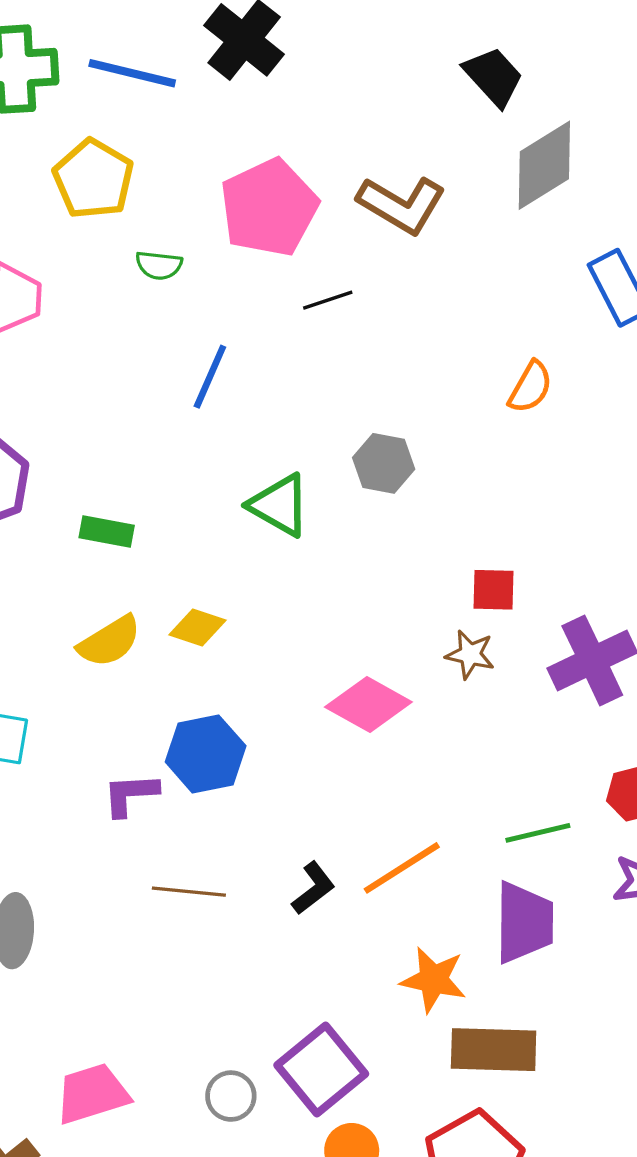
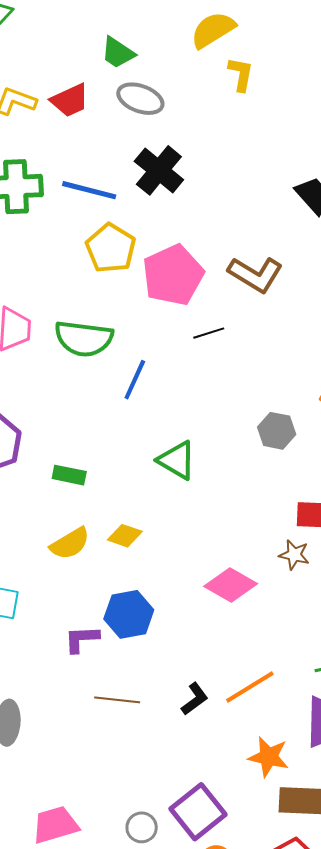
yellow pentagon: (93, 179) -> (111, 248), moved
green semicircle: (159, 265) -> (84, 339), moved, size x2.0
gray hexagon: (384, 463) -> (277, 431), moved

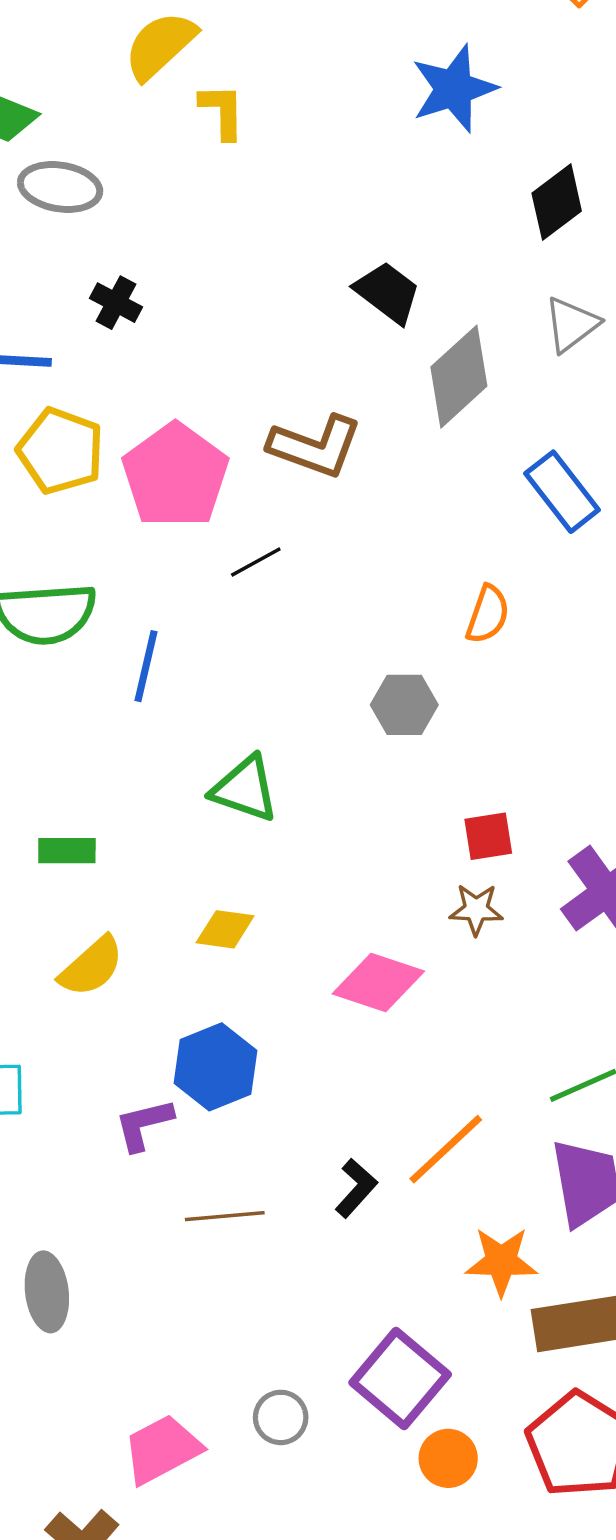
black cross: (159, 170) -> (116, 303), size x0.6
yellow diamond: (125, 536) -> (225, 929), moved
gray circle: (142, 827) -> (281, 1417), moved

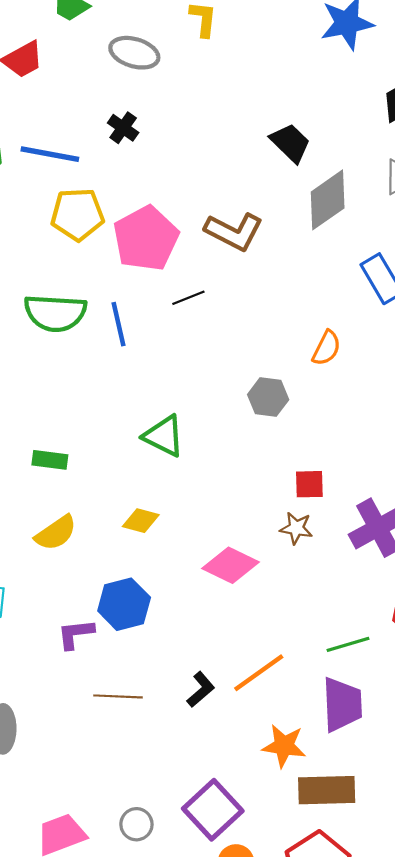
gray ellipse: (60, 187) -> (134, 53), moved
yellow pentagon: (61, 451) -> (77, 214), turned -30
blue line: (146, 666) -> (118, 324), moved, turned -33

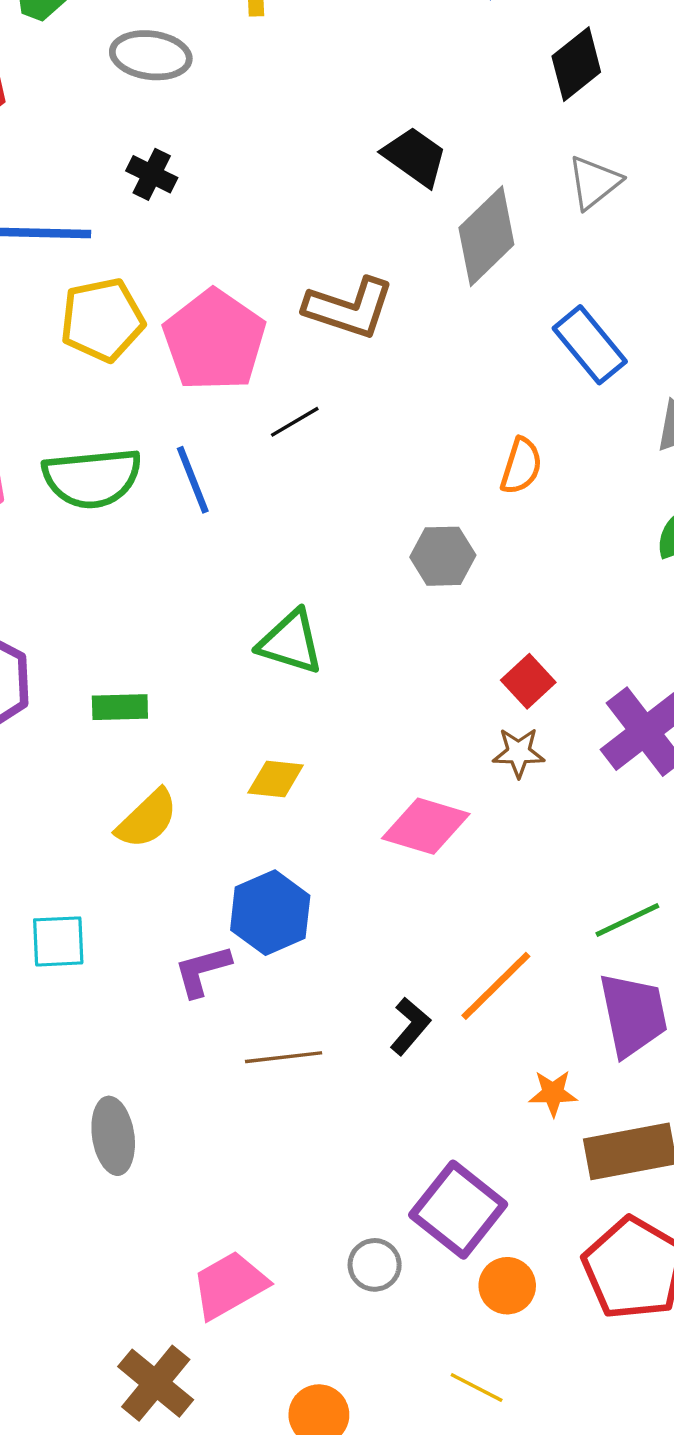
red square: (309, 484) -> (528, 681), turned -32
orange star: (284, 746) -> (553, 1093), size x0.7
gray circle: (136, 824) -> (375, 1265), moved

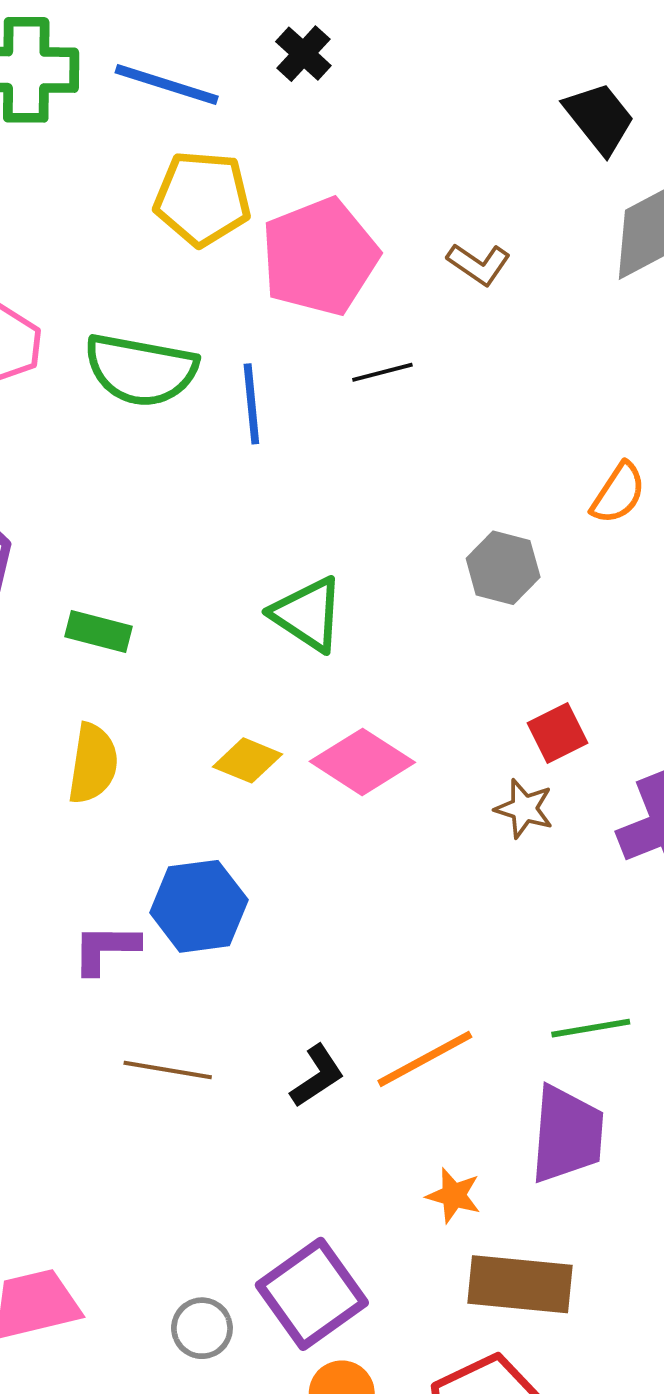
brown L-shape: (349, 308) -> (479, 264), size x0.6
yellow semicircle: (147, 819) -> (93, 764), turned -54
pink diamond: (426, 826) -> (362, 762), moved

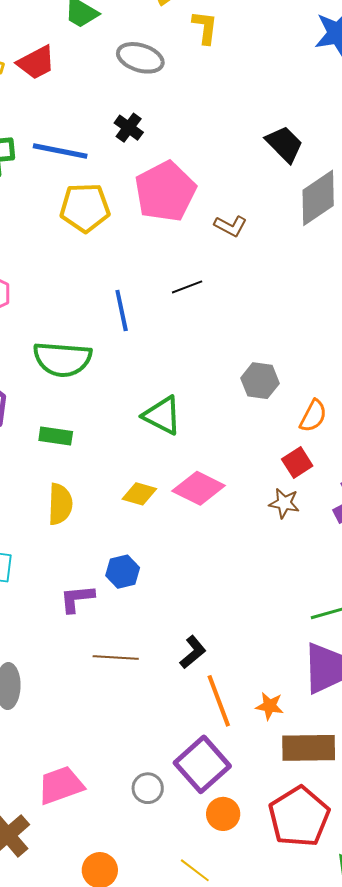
pink pentagon: (320, 257) -> (165, 191), moved
green semicircle: (141, 370) -> (62, 359), moved
orange semicircle: (618, 493) -> (313, 416), moved
blue hexagon: (199, 906) -> (123, 572), size x0.7
orange line: (425, 1059) -> (219, 701), moved, turned -76

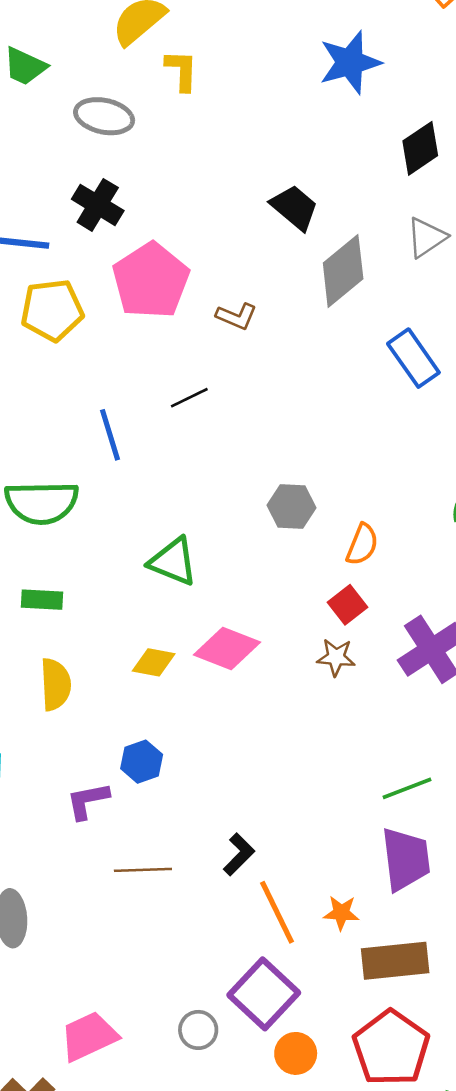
black cross: (129, 128) -> (98, 205), size x1.4

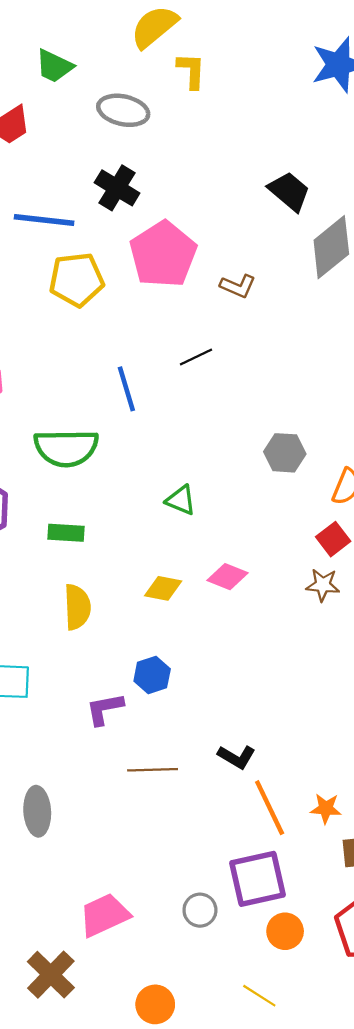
green triangle: (173, 561) -> (181, 500), size x0.7
pink diamond: (227, 648) -> (227, 577), size x0.7
black L-shape: (239, 854) -> (237, 757), turned 75
purple square: (264, 994) -> (258, 879), turned 34

